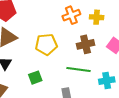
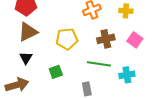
yellow cross: (97, 17) -> (126, 11), moved

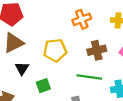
black triangle: (26, 58) -> (22, 68), moved

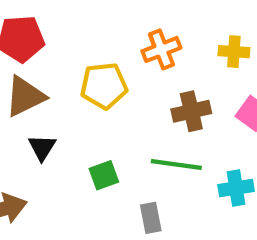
yellow pentagon: (55, 50) -> (104, 86), moved
green square: (43, 86) -> (104, 175), moved

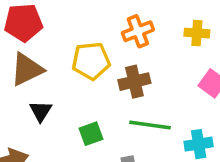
brown cross: (191, 111) -> (134, 82), moved

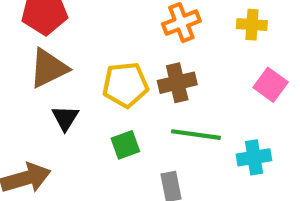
yellow pentagon: (91, 61) -> (125, 85), moved

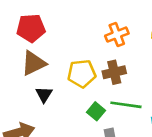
green square: (125, 145) -> (96, 111), moved, turned -30

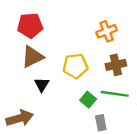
brown cross: (114, 72) -> (116, 65), moved

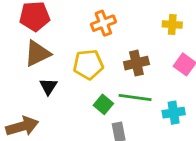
orange cross: (107, 31) -> (103, 23), moved

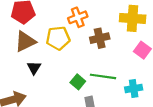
yellow cross: (172, 25) -> (133, 18), size x1.6
brown cross: (136, 63) -> (100, 38), moved
yellow pentagon: (88, 64) -> (58, 38), moved

